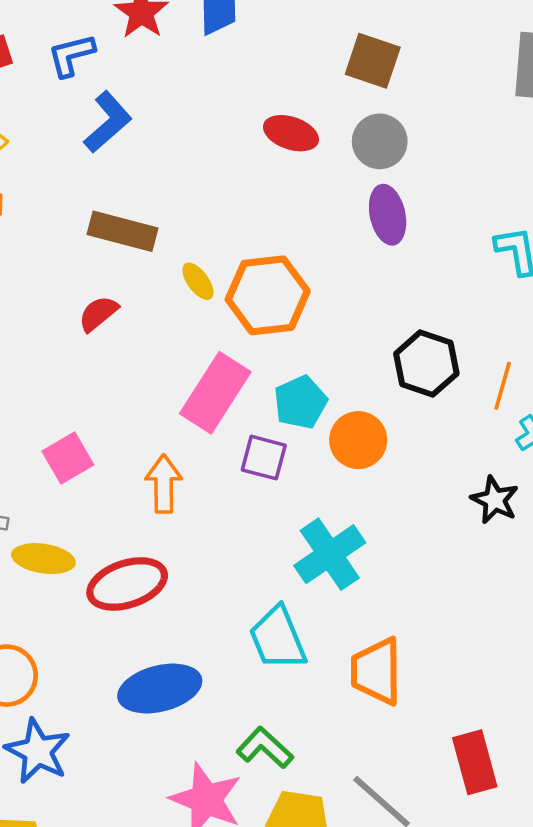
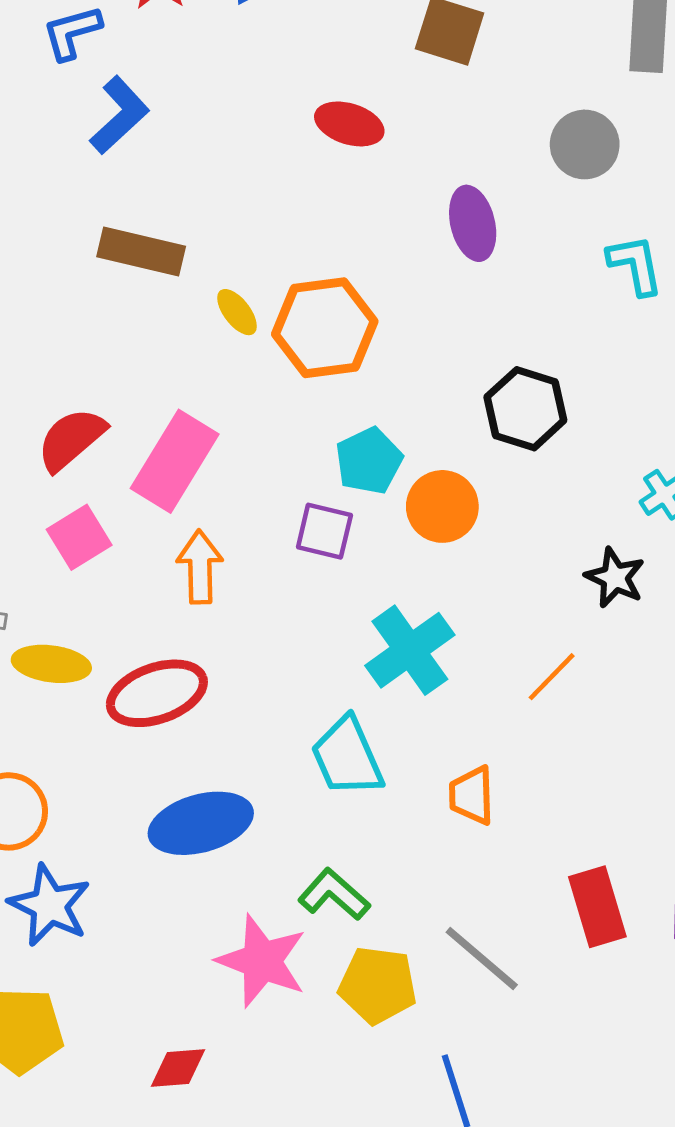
gray circle: (380, 141) -> (585, 144), moved
red semicircle: (98, 314) -> (71, 439), moved, size x1.4
orange line: (503, 386) -> (552, 677), moved, turned 30
pink rectangle: (215, 393) -> (175, 461), moved
orange trapezoid: (376, 671) -> (472, 795), size x0.7

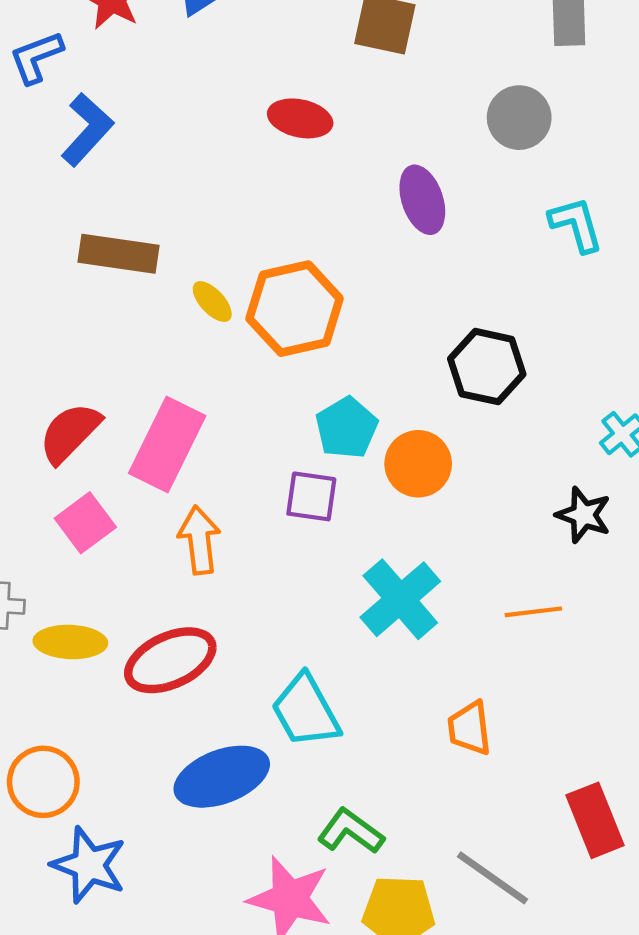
orange line: (552, 677) -> (533, 612), turned 44
cyan trapezoid: (347, 757) -> (306, 711), moved

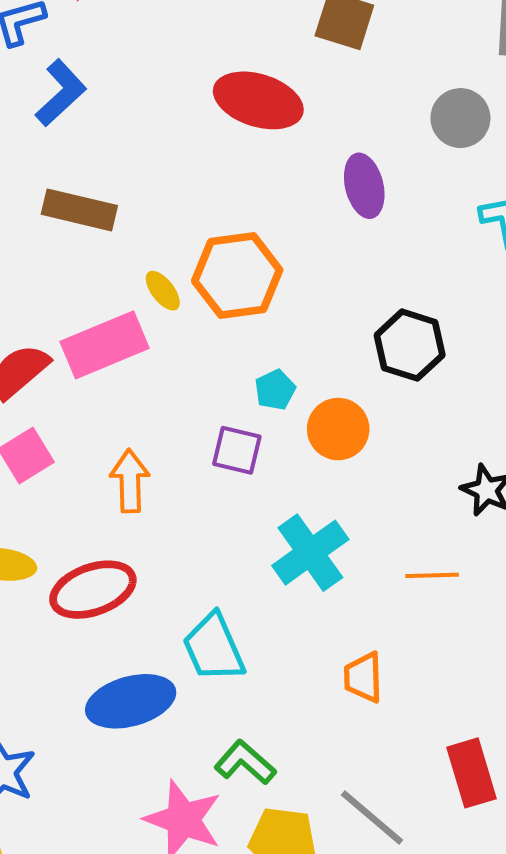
red ellipse: (300, 118) -> (258, 100), size x1.5
yellow ellipse: (212, 302) -> (163, 291), moved
cyan pentagon: (346, 428) -> (275, 390), size x0.7
pink rectangle: (167, 445) -> (105, 345), moved, turned 36

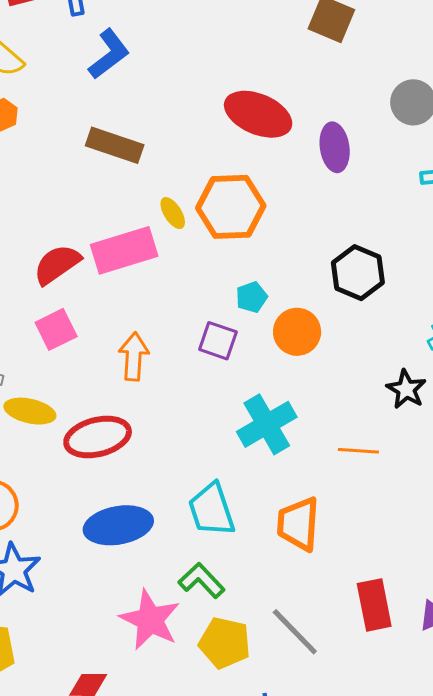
red ellipse: (258, 100) -> (258, 114), moved
cyan trapezoid: (214, 648) -> (212, 510), moved
orange trapezoid: (363, 677) -> (298, 524), size x1.4

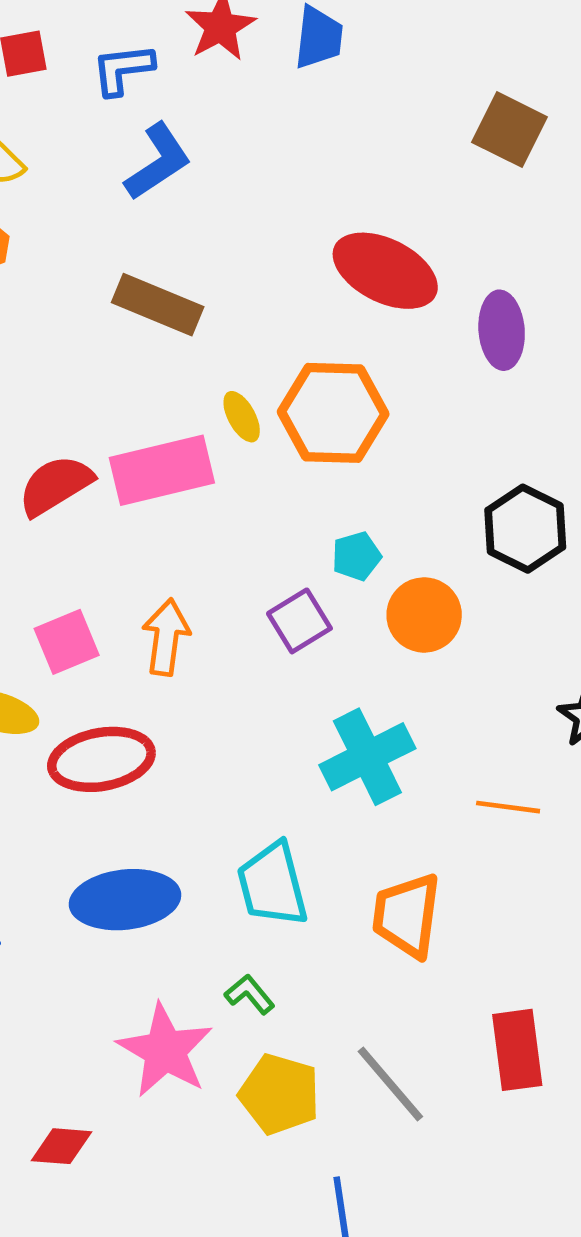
pink square: (56, 329) -> (67, 642), moved
purple square: (218, 341) -> (299, 621), turned 36
green L-shape: (202, 580) -> (250, 994), size x0.7

